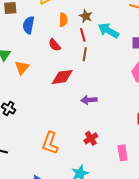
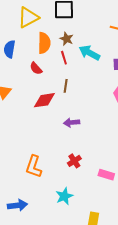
orange semicircle: (63, 20) -> (44, 43), size x1.5
brown line: (85, 54) -> (66, 86), moved
pink rectangle: (123, 153) -> (106, 175), turned -63

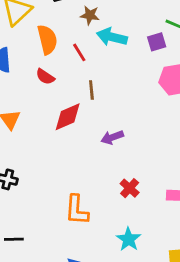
brown star: (67, 39) -> (90, 15), moved

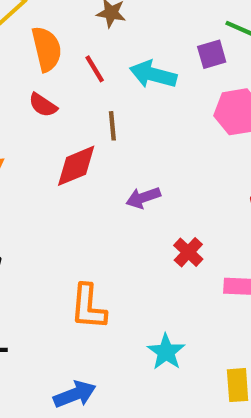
cyan arrow: (112, 37) -> (153, 74), moved
red cross: (130, 188) -> (188, 252), moved

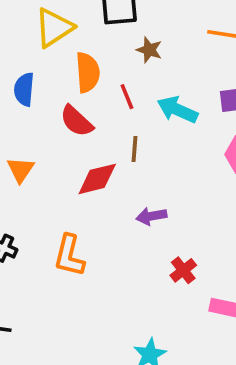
red semicircle: (43, 105) -> (77, 121), size x1.4
orange L-shape: (88, 307) -> (69, 256), moved

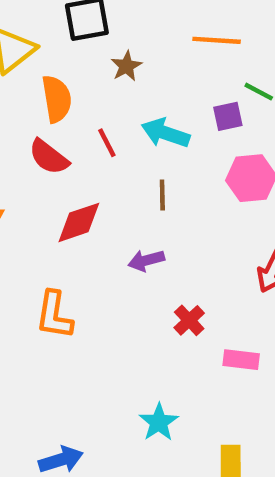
brown star: (149, 50) -> (126, 66), turned 30
red line: (127, 97) -> (107, 143), moved
brown line: (134, 149) -> (162, 195), moved

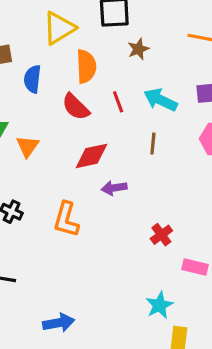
purple arrow: (146, 260) -> (114, 188), moved
cyan star: (159, 422) -> (159, 305), moved

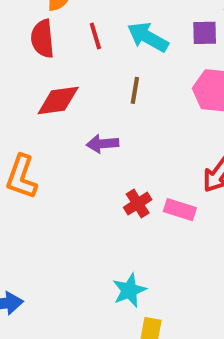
red semicircle: (76, 107) -> (43, 39), turned 36
purple arrow: (114, 188) -> (103, 144), moved
pink rectangle: (195, 267) -> (180, 210), moved

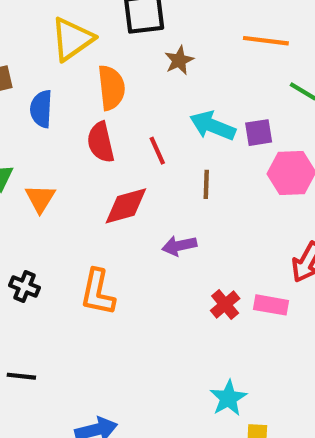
purple square: (205, 33) -> (259, 133), moved
red line: (95, 36) -> (157, 151), moved

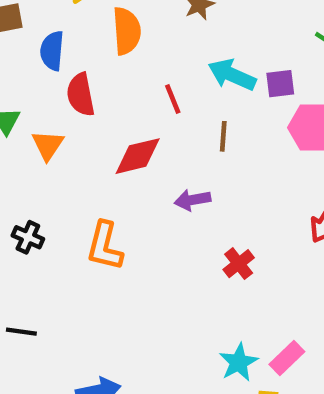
red semicircle: (101, 142) -> (81, 95), moved
pink rectangle: (271, 305) -> (287, 358), moved, turned -56

